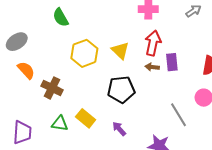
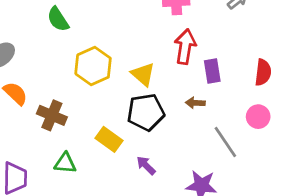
yellow triangle: (120, 51) -> (143, 74), moved
brown arrow: (152, 67) -> (195, 103), moved
yellow rectangle: (86, 118) -> (109, 139), moved

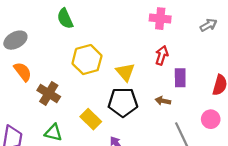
red arrow: (185, 47) -> (162, 55), size x0.7

